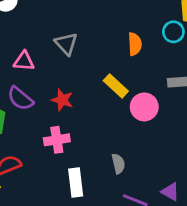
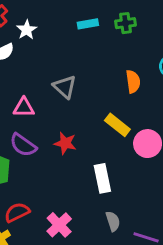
pink cross: (57, 140) -> (59, 225), moved, turned -30
gray semicircle: (118, 164) -> (113, 221), moved
white rectangle: (76, 182) -> (102, 178), moved

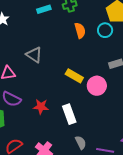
orange semicircle: (133, 82) -> (80, 30), moved
red star: (65, 143) -> (41, 107), moved

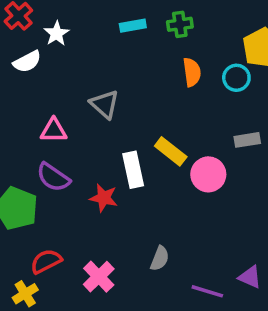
white rectangle: (69, 114) -> (133, 170), moved
gray semicircle: (81, 143) -> (160, 258), moved, turned 40

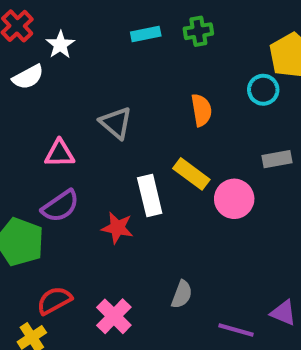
orange semicircle: (192, 72) -> (201, 110), moved
purple semicircle: (53, 177) -> (60, 206), turned -68

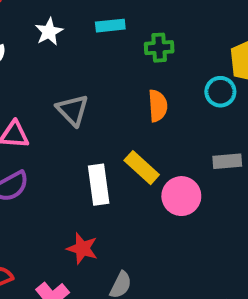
green cross: (198, 31) -> (159, 48), moved
white star: (60, 45) -> (49, 32), moved
red star: (117, 228) -> (82, 248), moved

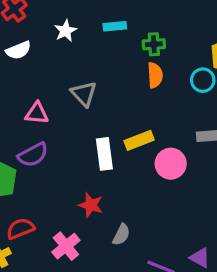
orange semicircle: (158, 106) -> (155, 75), moved
yellow rectangle: (142, 168) -> (139, 140), turned -64

